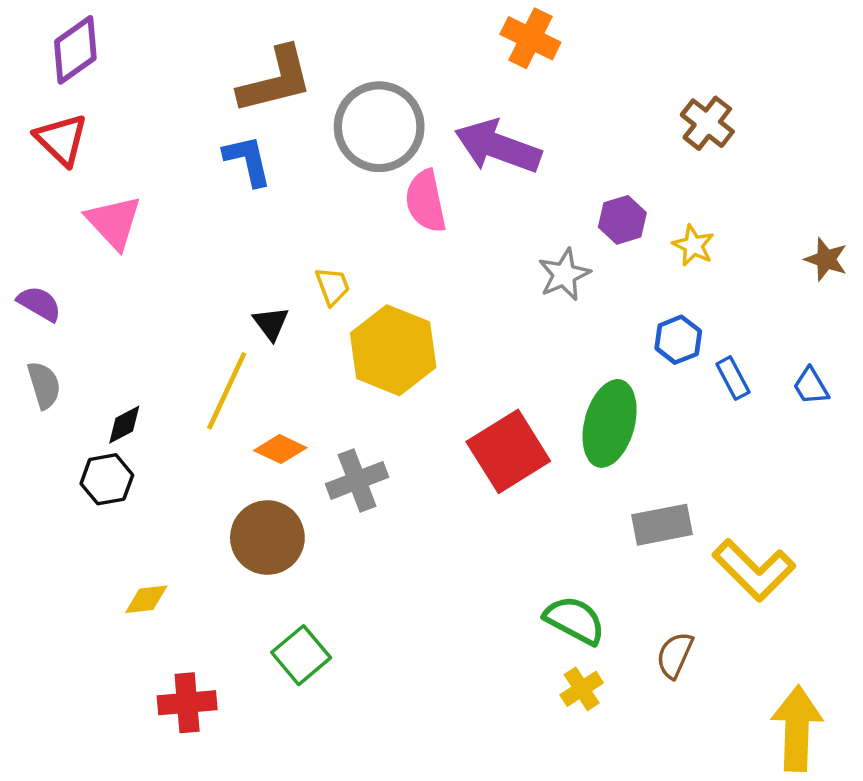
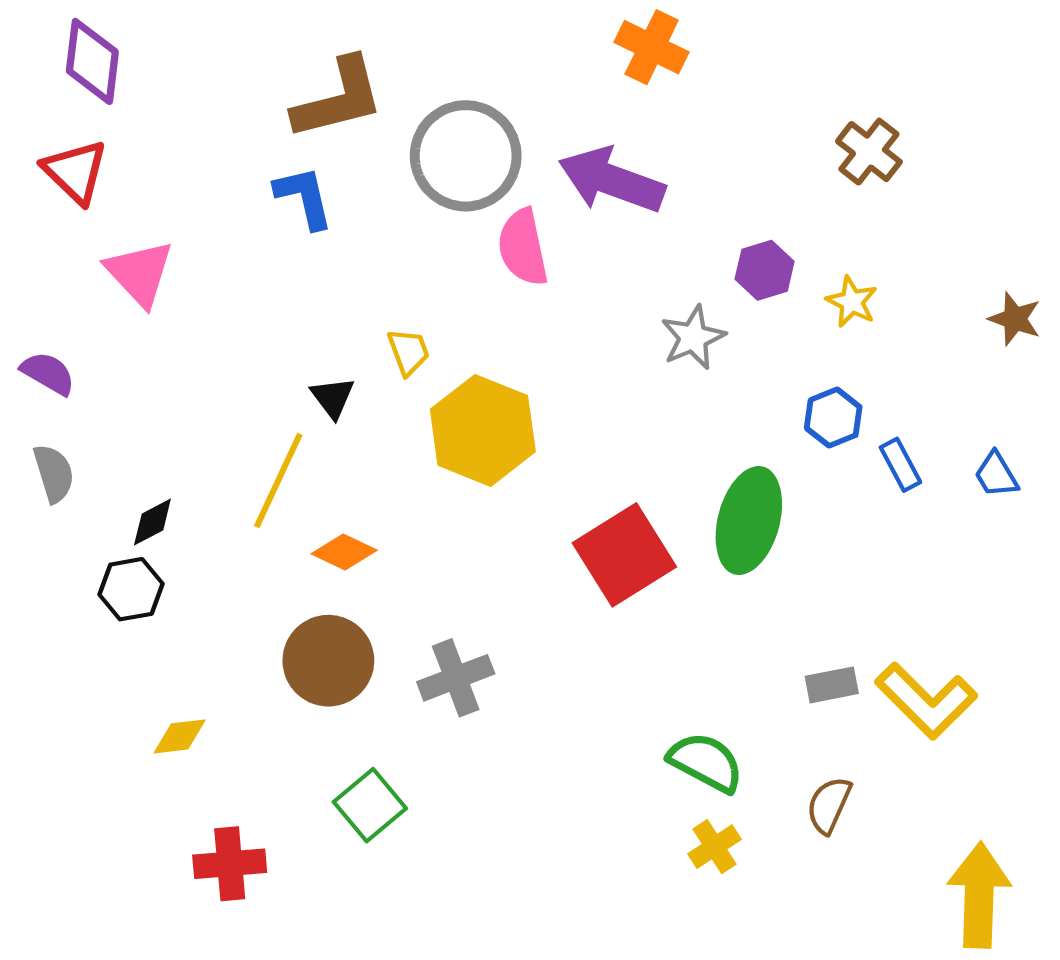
purple diamond: (75, 50) -> (92, 61), turned -48
gray cross: (357, 480) -> (456, 678), moved
gray rectangle: (662, 525) -> (832, 685), moved, size x0.7

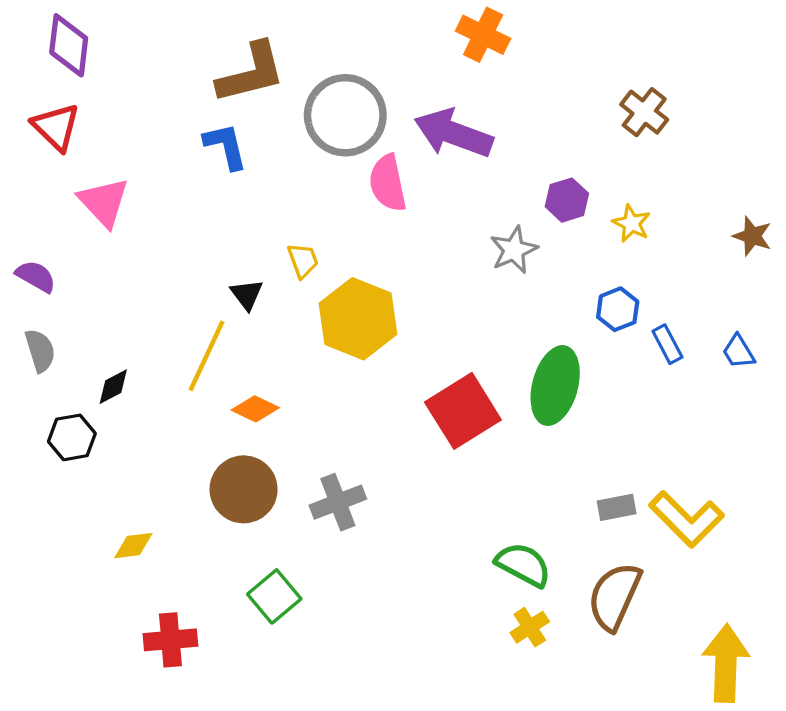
black hexagon: (131, 589) -> (72, 437), moved
brown semicircle: (829, 805) -> (614, 596), size x1.6

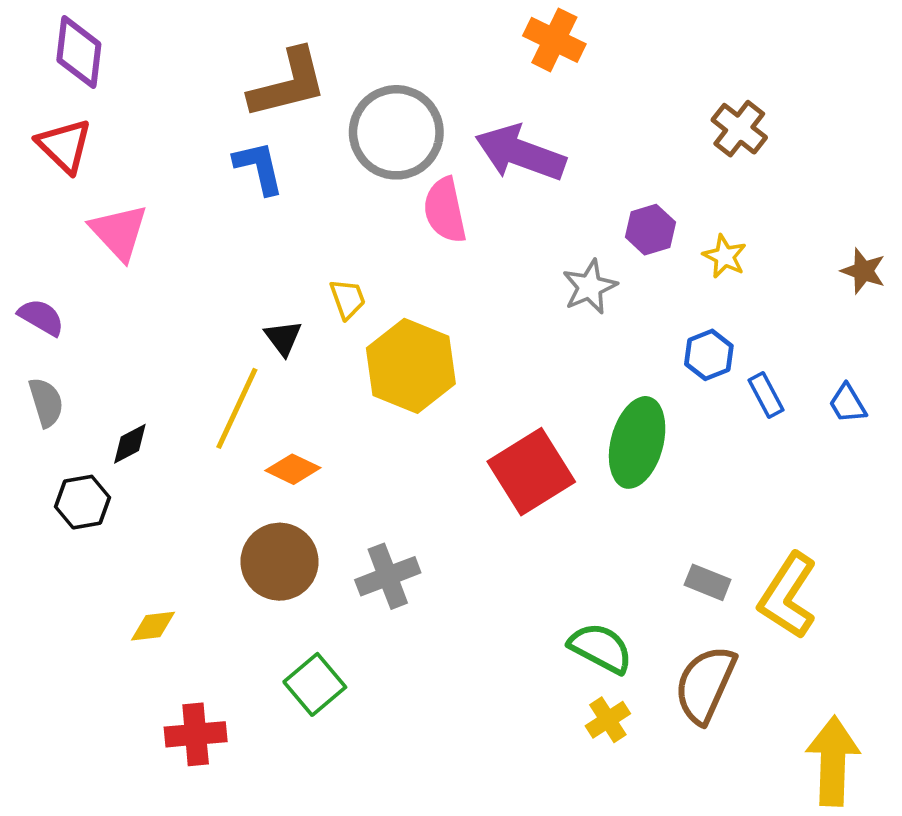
gray rectangle: (617, 507) -> (708, 582), turned 33
yellow L-shape: (687, 519) -> (788, 596), turned 78

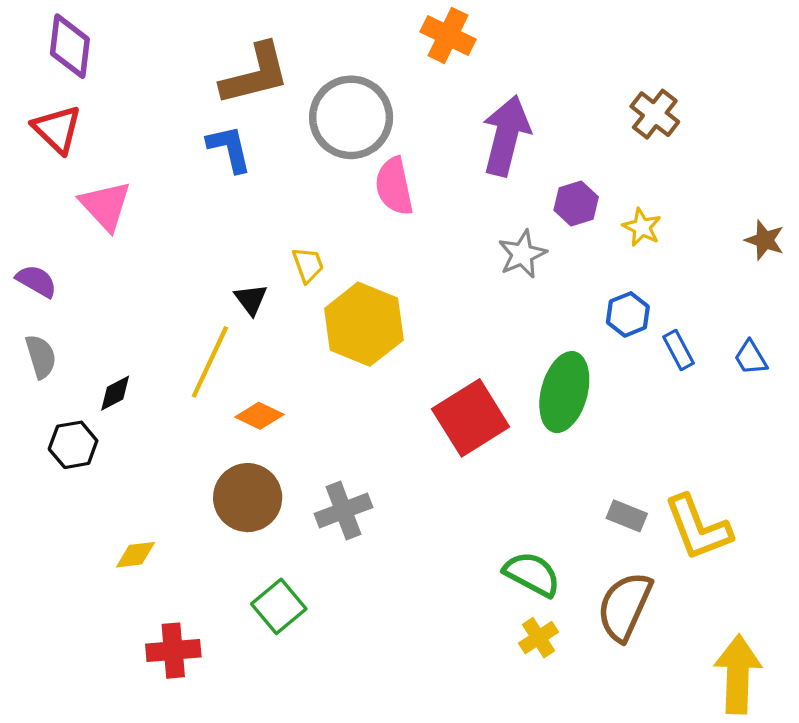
orange cross: (554, 40) -> (448, 35), moved
purple arrow: (520, 153) -> (506, 136), moved, turned 84
yellow L-shape: (788, 596) -> (698, 528), turned -54

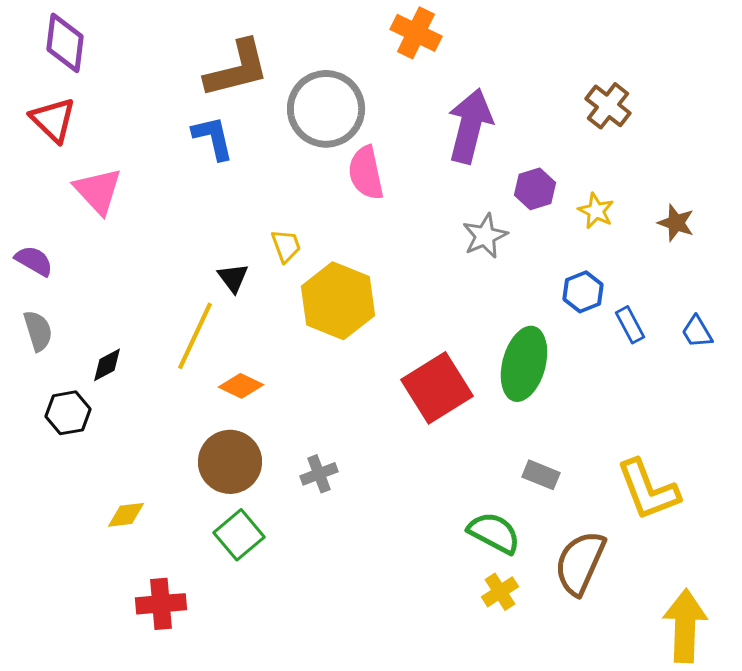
brown star: (765, 240) -> (676, 223), moved
gray cross: (343, 511) -> (319, 474), size x0.7
gray rectangle: (627, 516) -> (541, 475), moved
green square: (279, 606) -> (239, 535), moved

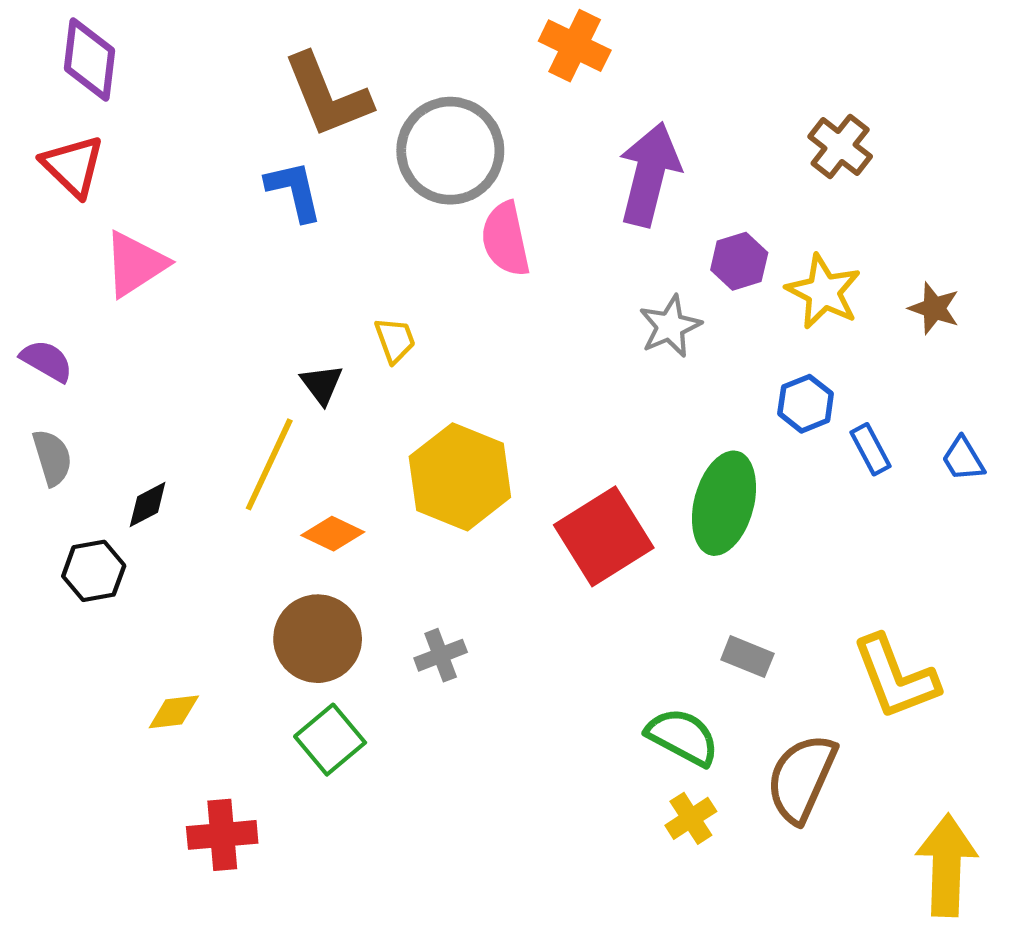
brown L-shape: (237, 69) -> (327, 95), turned 82
pink triangle: (98, 191) -> (135, 264), turned 40
yellow star: (596, 211) -> (824, 292), size x1.5
yellow hexagon: (338, 301) -> (460, 477), moved

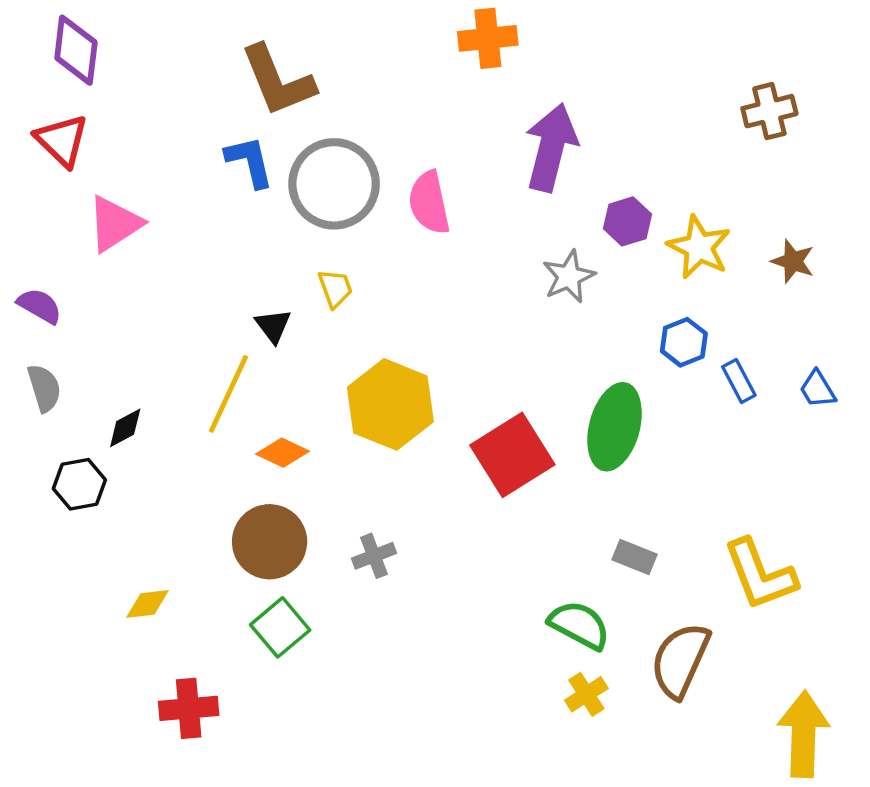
orange cross: (575, 46) -> (488, 38), turned -32
brown cross: (840, 147) -> (769, 111), moved, turned 38
gray circle: (450, 151) -> (334, 184), moved

